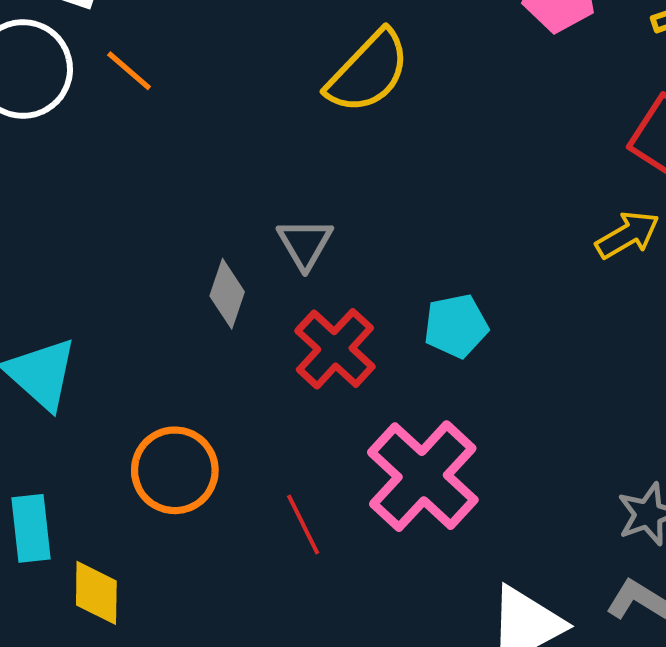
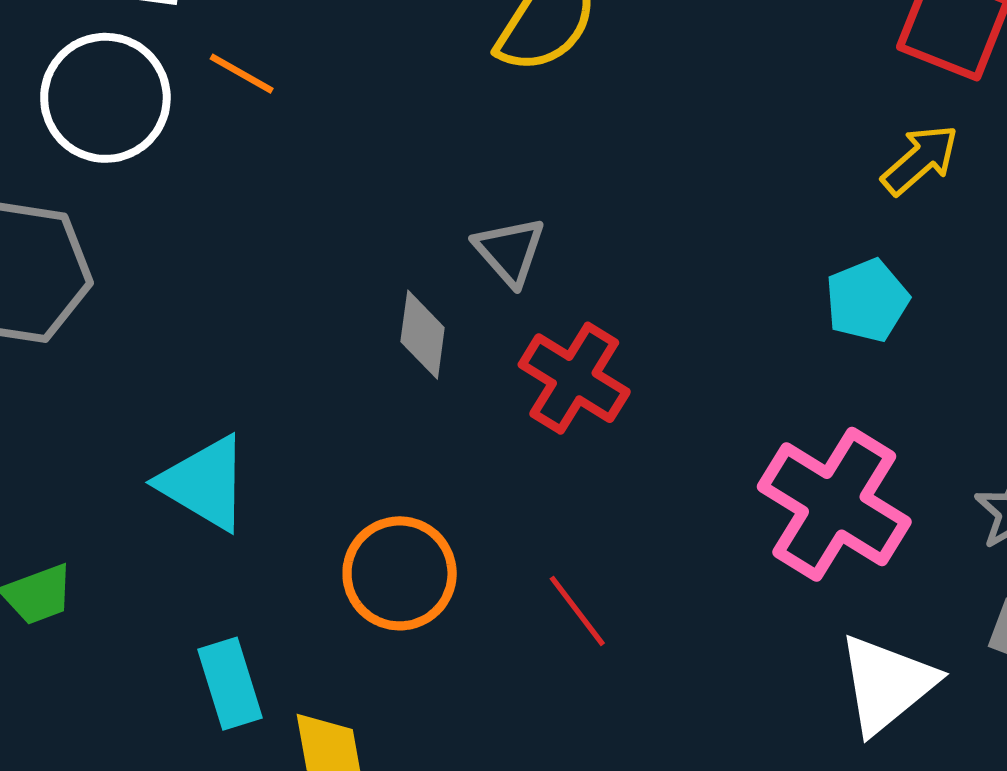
cyan pentagon: (456, 326) -> (867, 300), moved
pink cross: (423, 476) -> (834, 504), moved

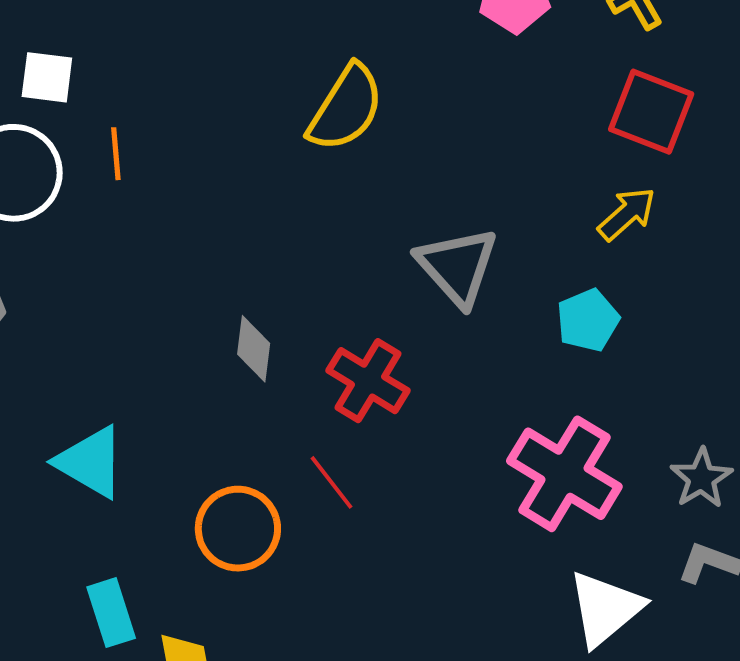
orange line: (242, 74) -> (116, 154), turned 56
gray triangle: (510, 251) -> (457, 266), moved, size x1.5
red line: (577, 611) -> (332, 482), moved

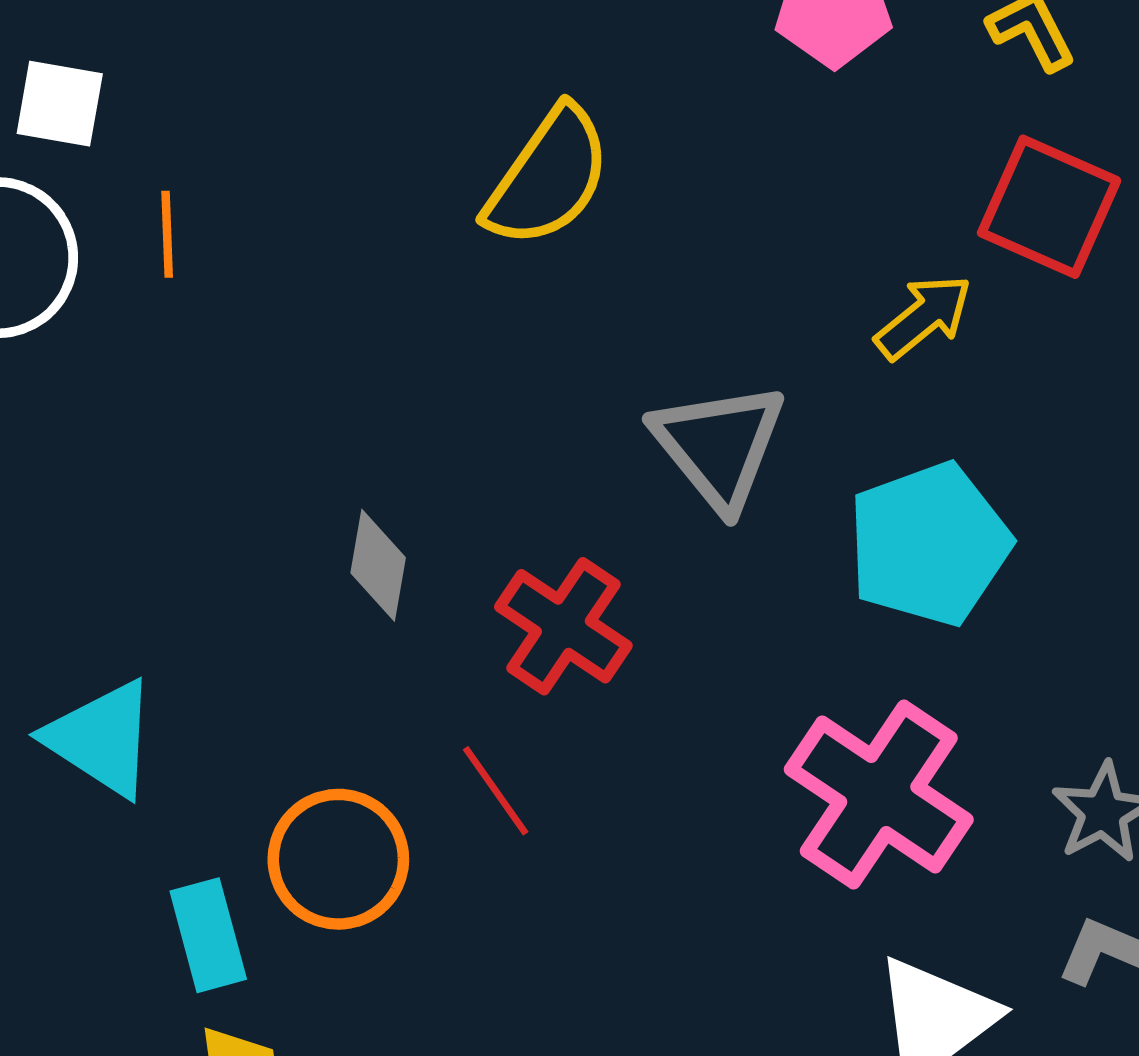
yellow arrow: (627, 214) -> (924, 317), moved
cyan pentagon: (588, 320) -> (929, 544), size x1.6
cyan rectangle: (111, 613) -> (208, 935), moved

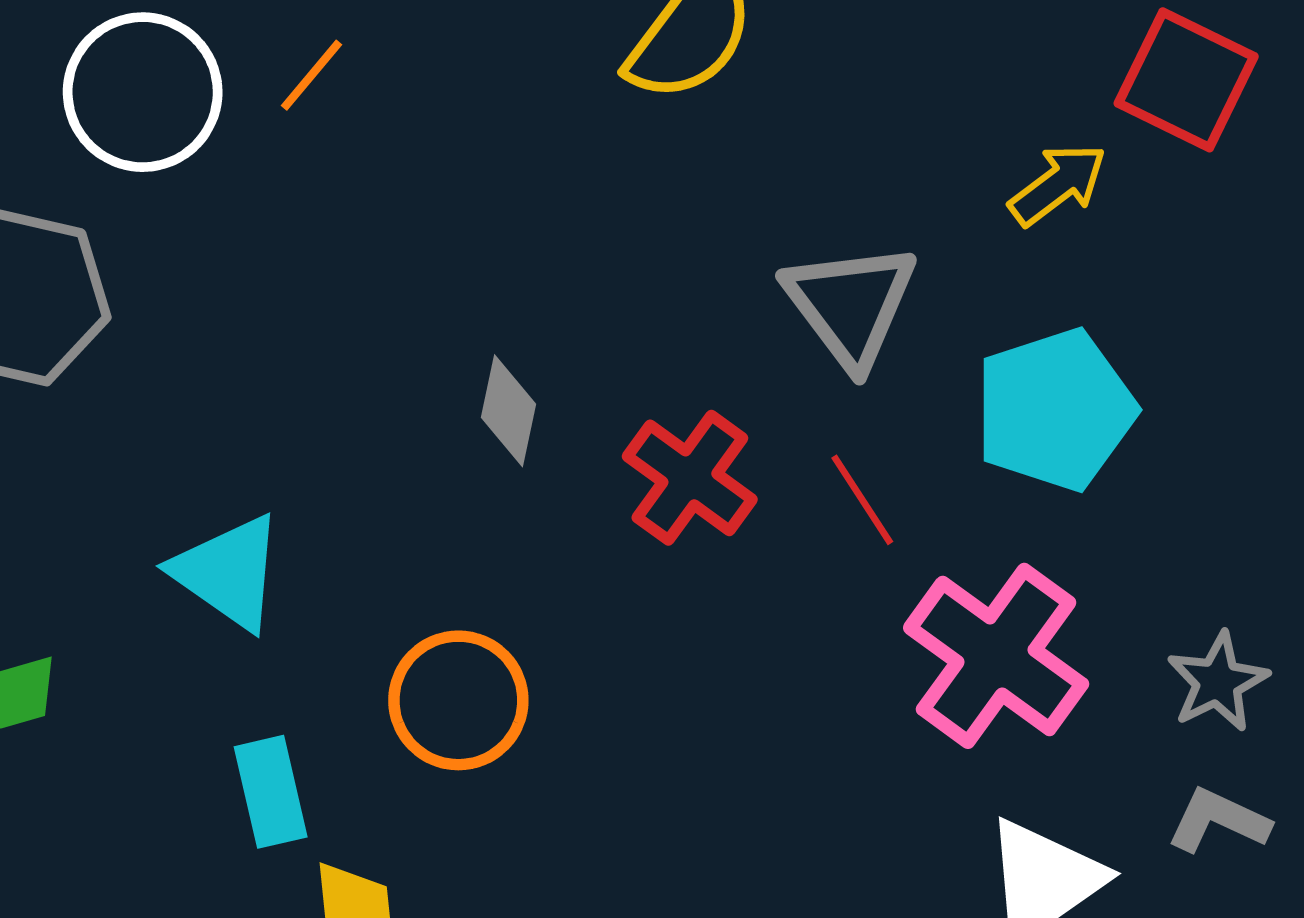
orange line: (167, 234) -> (311, 75), turned 40
red line: (496, 791) -> (862, 500), moved
cyan rectangle: (208, 935) -> (271, 792), moved

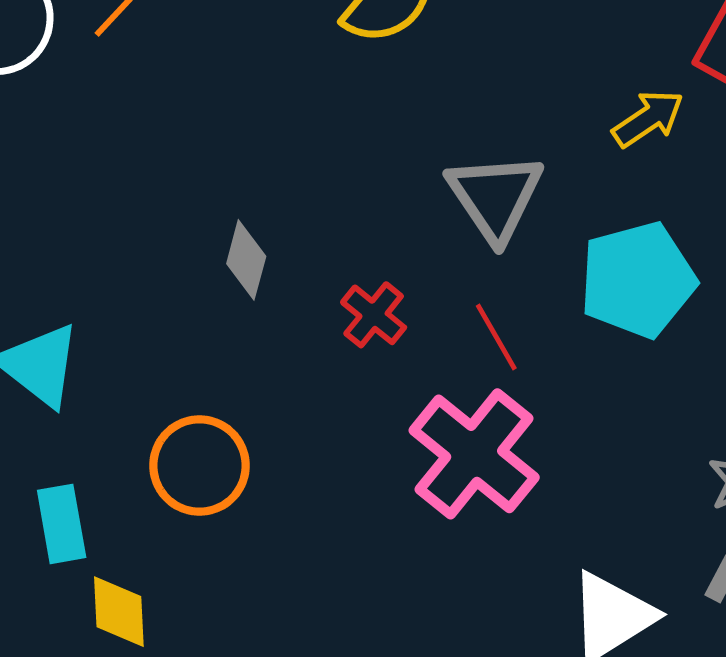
red cross: (690, 478) -> (374, 315), size x0.7
pink cross: (996, 656) -> (474, 454), moved

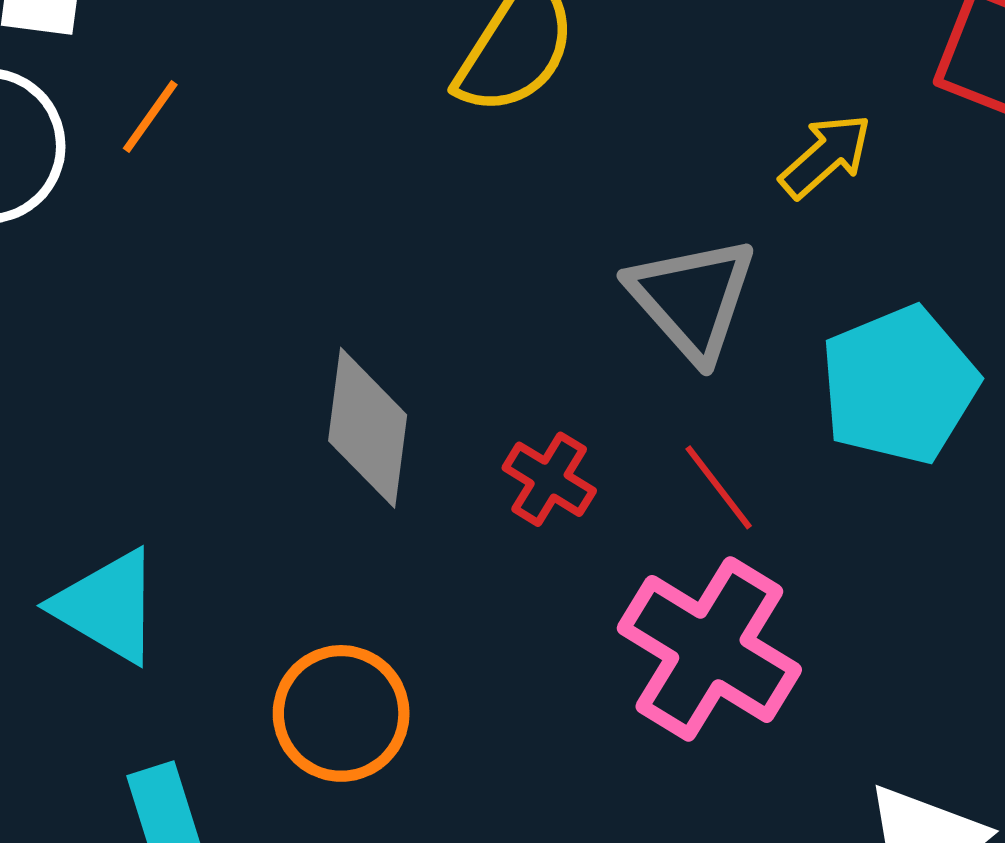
yellow arrow: (648, 119) -> (826, 156), moved
gray diamond: (246, 260) -> (368, 428), size x1.5

